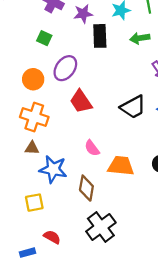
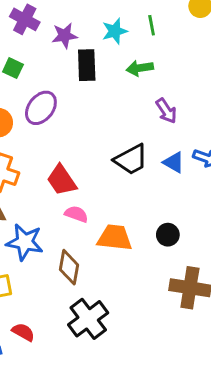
red trapezoid: (81, 101) -> (62, 180), moved
pink semicircle: (92, 148) -> (76, 214), turned 147

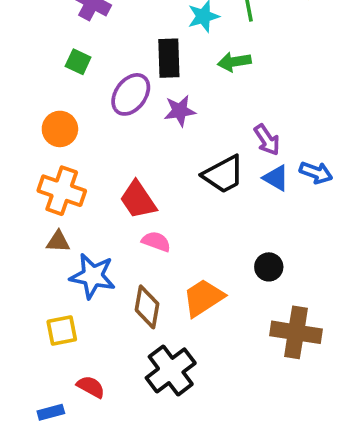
purple star: (65, 36) -> (180, 111), moved
purple ellipse: (41, 108) -> (131, 94), moved
purple arrow: (166, 111) -> (267, 140), moved
orange trapezoid: (115, 238) -> (203, 298), moved, turned -39

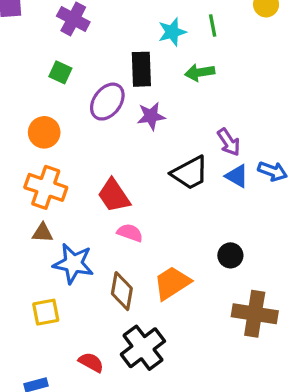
red semicircle: (91, 387) -> (91, 362), moved

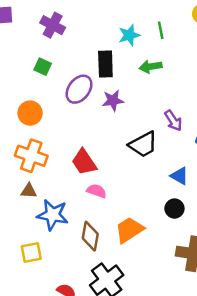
blue triangle: (237, 176) -> (180, 176), moved

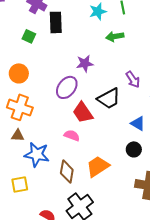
black rectangle: (105, 64) -> (56, 22), moved
purple ellipse: (79, 89) -> (67, 87), moved
red trapezoid: (84, 162) -> (83, 112), moved

